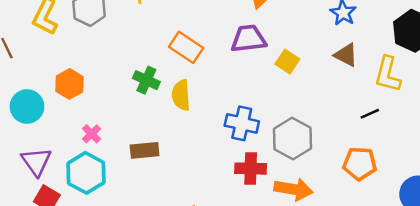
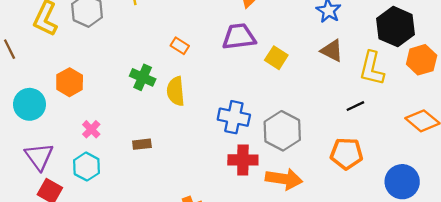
orange rectangle: (186, 47) -> (180, 46), size x0.6
brown rectangle: (145, 150) -> (142, 144), size x0.7
cyan hexagon: (86, 173) -> (87, 167), size x0.7

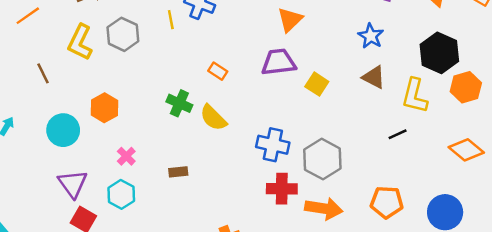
yellow semicircle: (176, 91) -> (213, 118), turned -40
orange pentagon: (346, 154) -> (387, 202), moved

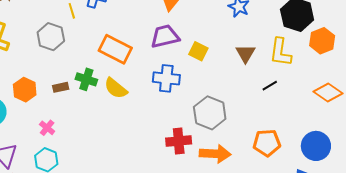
gray hexagon: (123, 34) -> (51, 37), moved
orange rectangle: (218, 71) -> (115, 49), size x2.0
brown triangle: (374, 77) -> (246, 53), moved, turned 40
blue cross: (273, 145) -> (166, 78), moved
brown rectangle: (178, 172) -> (61, 87), moved

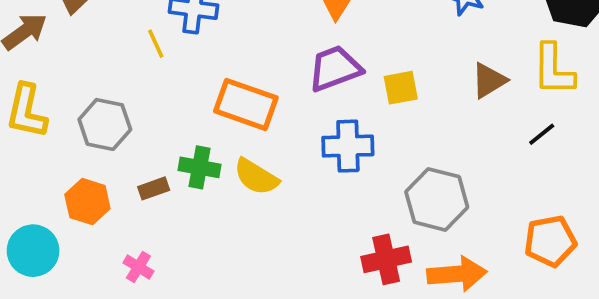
gray hexagon: (51, 37) -> (105, 124), moved
yellow square: (198, 51) -> (401, 88), turned -30
brown triangle: (246, 53) -> (489, 80), turned 35

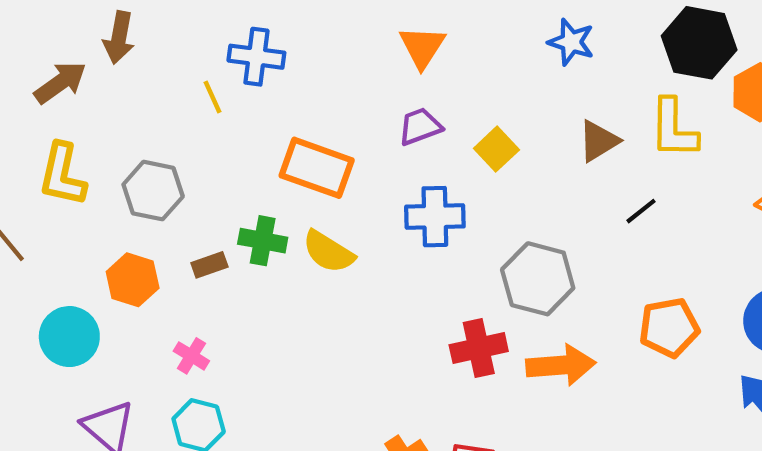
purple trapezoid: (335, 68) -> (420, 126), size x0.7
yellow square: (401, 88) -> (496, 149), turned -33
black line: (542, 134) -> (641, 211), moved

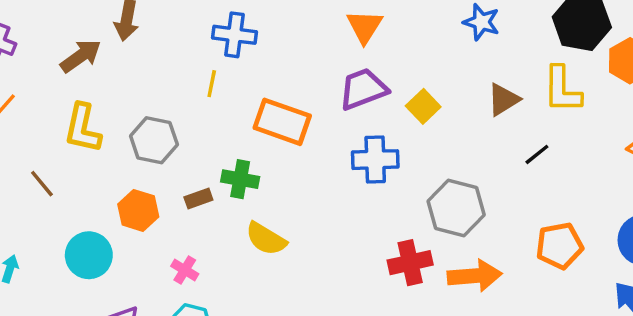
yellow line: (212, 97) -> (212, 84), moved, turned 36
purple trapezoid: (420, 126) -> (363, 89), size x1.4
yellow semicircle: (328, 252) -> (266, 239), moved

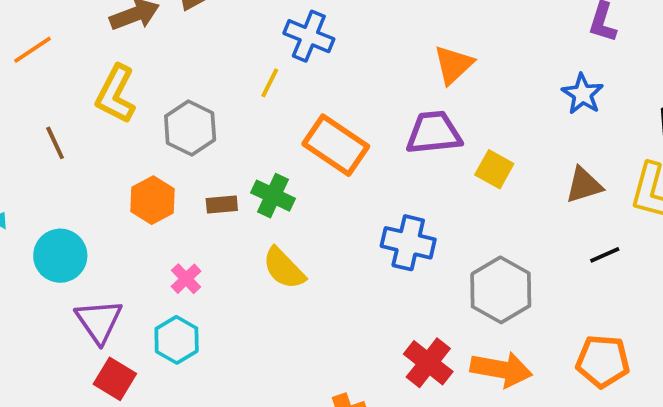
yellow square: (423, 106) -> (494, 169), turned -32
blue cross: (375, 160) -> (408, 243), moved
cyan circle: (89, 255) -> (60, 256), moved
red cross: (410, 263) -> (428, 363), moved, turned 36

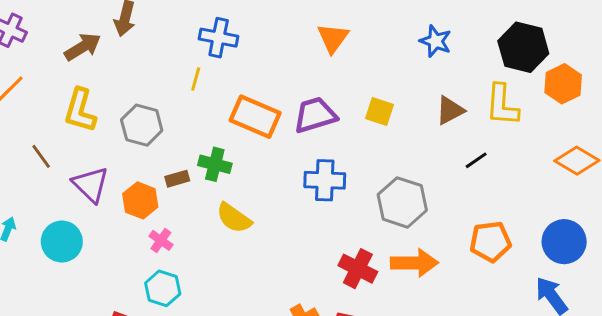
purple trapezoid: (434, 133) -> (315, 115), moved
orange hexagon: (152, 200) -> (140, 200), moved
purple triangle: (99, 321) -> (91, 184), moved

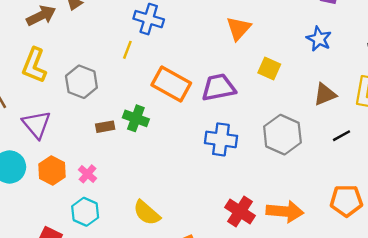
yellow square: (379, 112) -> (269, 68), moved
orange hexagon: (140, 200) -> (52, 170), moved
gray hexagon: (402, 202) -> (282, 135), moved
yellow semicircle: (234, 218) -> (147, 213), moved

